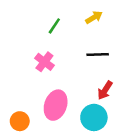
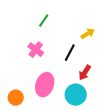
yellow arrow: (94, 17) -> (88, 34), moved
black line: (98, 54) -> (70, 53), moved, turned -60

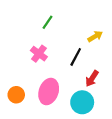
orange circle: (16, 98) -> (16, 95), moved

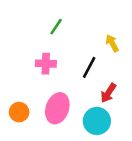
yellow arrow: (95, 36) -> (112, 43), turned -88
pink cross: (39, 54) -> (46, 64), turned -35

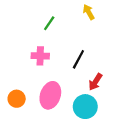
yellow arrow: (112, 43) -> (89, 12), moved

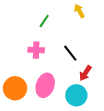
black line: (78, 59) -> (70, 53), turned -66
orange circle: (17, 99) -> (15, 88), size x1.5

